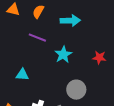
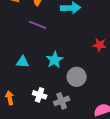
cyan star: (63, 55) -> (55, 60), moved

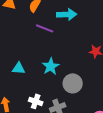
purple line: (38, 25) -> (45, 28), moved

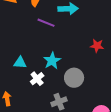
white cross: (36, 101) -> (37, 79), moved, turned 32

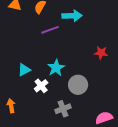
purple line: (46, 23) -> (50, 30), turned -42
cyan triangle: (20, 63) -> (24, 70), turned -32

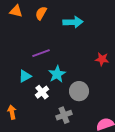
purple line: (50, 30) -> (41, 53), moved

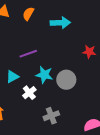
red star: (102, 59) -> (89, 52), moved
cyan star: (57, 74) -> (44, 75), turned -30
gray circle: (79, 91) -> (66, 80), moved

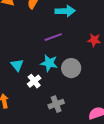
purple line: (28, 54) -> (53, 37), moved
cyan triangle: (12, 77) -> (17, 65), turned -40

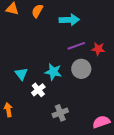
purple line: (53, 37) -> (76, 46), moved
gray circle: (71, 68) -> (81, 69), moved

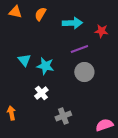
red star: (98, 49) -> (101, 31), moved
cyan star: (53, 72) -> (45, 66), moved
cyan triangle: (21, 74) -> (24, 60), moved

